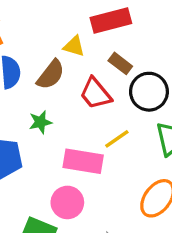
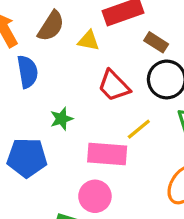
brown rectangle: (120, 63) -> (156, 42), moved
brown semicircle: (51, 75) -> (51, 26), moved

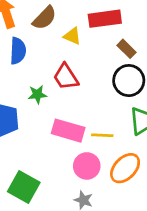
red trapezoid: (114, 86) -> (66, 77), moved
yellow line: (139, 129) -> (102, 135), moved, turned 30
pink circle: (95, 196) -> (87, 166), moved

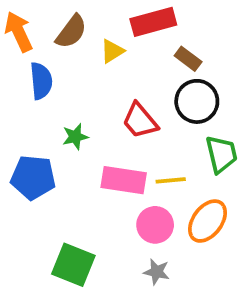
yellow triangle: (72, 36) -> (112, 51), turned -48
red trapezoid: (66, 77) -> (140, 121), moved

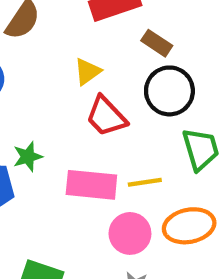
yellow triangle: (112, 51) -> (87, 72), moved
green star: (75, 137) -> (28, 157), moved
orange ellipse: (207, 221) -> (189, 226), turned 45

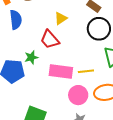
red trapezoid: (106, 116) -> (50, 40), moved

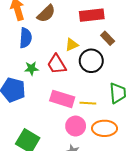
black circle: (99, 29) -> (91, 61), moved
green star: (31, 57) -> (31, 68), moved

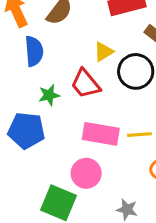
pink circle: (76, 126) -> (86, 173), moved

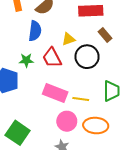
blue semicircle: (34, 51) -> (35, 31), moved
pink circle: (86, 173) -> (67, 121), moved

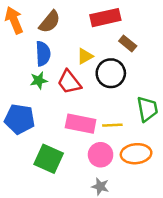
green star: (26, 60) -> (39, 80), moved
green square: (18, 133) -> (49, 159), moved

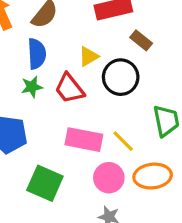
yellow line: (112, 125) -> (123, 141), turned 48

